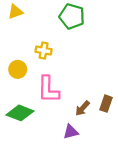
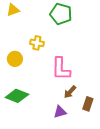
pink L-shape: (48, 89) -> (61, 69), moved
brown rectangle: (106, 104) -> (88, 104), moved

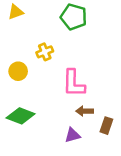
yellow cross: (37, 43) -> (45, 52), turned -32
brown arrow: (70, 92) -> (85, 111), turned 48

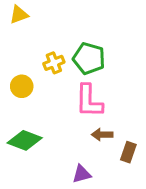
green pentagon: (74, 17) -> (89, 58), moved
purple triangle: (72, 135) -> (82, 174), moved

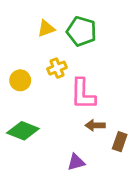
yellow triangle: (19, 15) -> (46, 29), moved
green pentagon: (89, 58) -> (82, 31), moved
yellow cross: (54, 63) -> (57, 68), moved

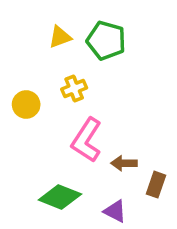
pink L-shape: (83, 94) -> (87, 140), moved, turned 32
green diamond: (23, 131) -> (60, 197), moved
purple triangle: (76, 162) -> (115, 211), moved, turned 42

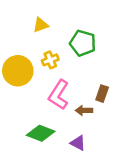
green pentagon: (106, 40) -> (83, 43), moved
yellow circle: (26, 105) -> (18, 71), size x1.6
brown rectangle: (156, 185) -> (102, 94), moved

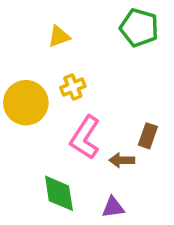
green pentagon: (83, 43) -> (139, 28), moved
green diamond: (41, 133) -> (59, 193), turned 60
purple triangle: (78, 143) -> (113, 207), turned -35

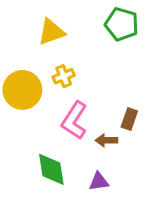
yellow triangle: (59, 36) -> (51, 32), size x1.4

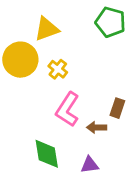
yellow cross: (64, 76) -> (58, 69), turned -30
yellow circle: (22, 90) -> (20, 60), moved

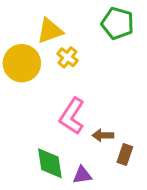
yellow cross: (58, 69) -> (67, 57), moved
brown rectangle: (117, 108) -> (125, 154), moved
purple triangle: (90, 165) -> (82, 175), moved

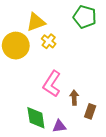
brown arrow: (103, 135) -> (74, 98), turned 88

